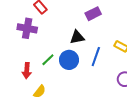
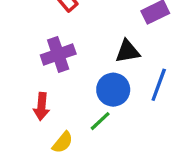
purple cross: (27, 28) -> (58, 54), moved, turned -30
green line: (48, 60) -> (100, 121), moved

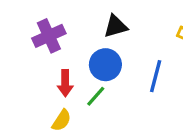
blue line: (159, 85) -> (156, 76), moved
red arrow: (41, 107) -> (65, 83), moved

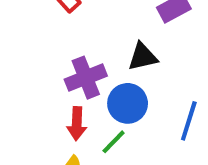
purple cross: (49, 36) -> (86, 78), moved

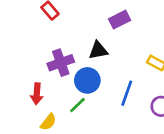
red arrow: (77, 124) -> (37, 94), moved

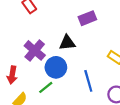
purple cross: (61, 63) -> (35, 50), turned -35
blue line: (127, 93) -> (88, 81), turned -40

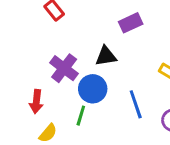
green line: (46, 87) -> (81, 116), turned -32

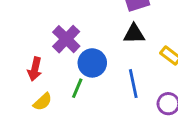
black triangle: (106, 56) -> (134, 34), moved

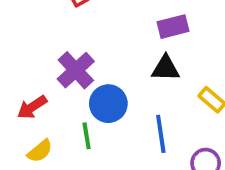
red arrow: (35, 69) -> (32, 107), turned 40
green line: (77, 88) -> (87, 136), turned -36

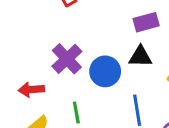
blue circle: (108, 104) -> (105, 71), moved
red arrow: (32, 107) -> (31, 90), turned 30

